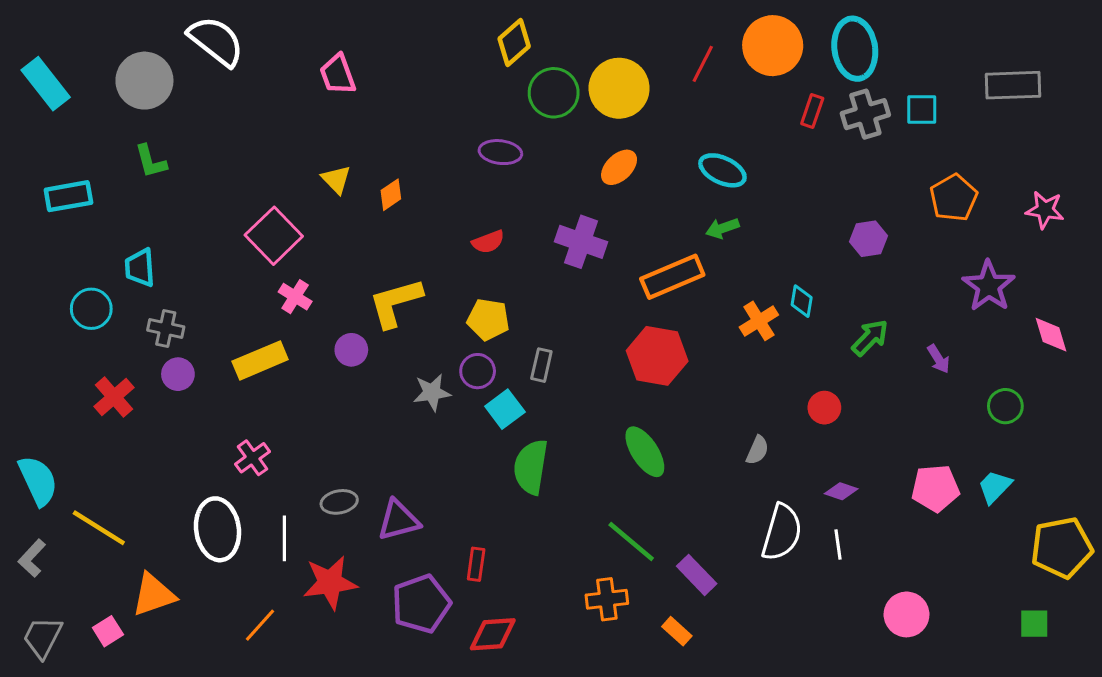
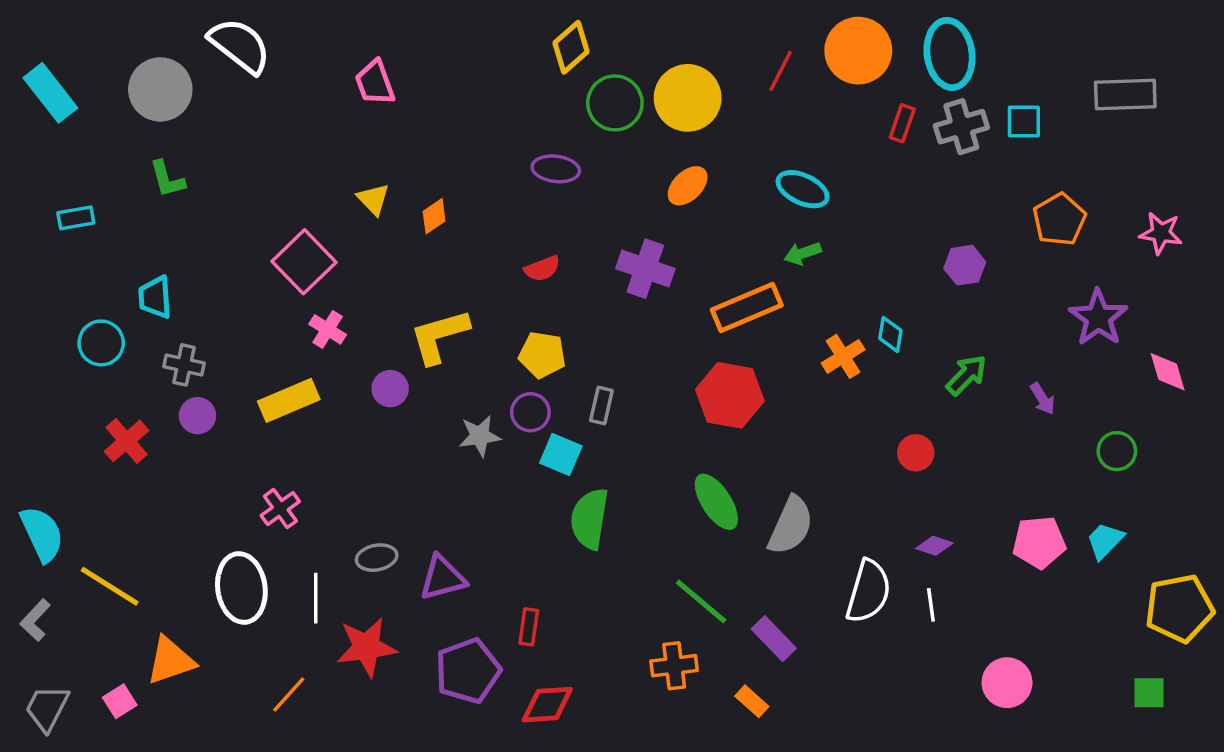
cyan rectangle: (68, 196) -> (76, 218), size x0.7
cyan square: (505, 409) -> (561, 454), turned -30
gray semicircle: (757, 450) -> (791, 525), moved, size x1.8

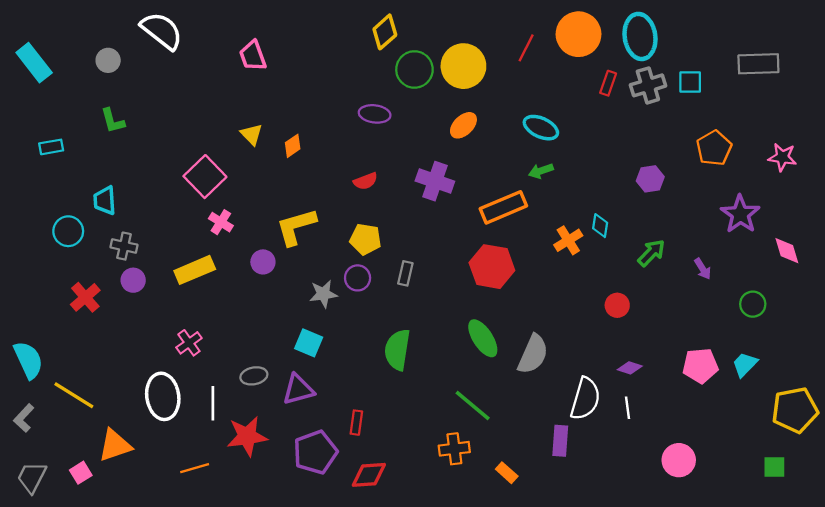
gray circle: (160, 89) -> (108, 60), size x0.6
cyan square: (561, 454) -> (309, 343), moved
purple rectangle: (774, 639) -> (560, 441), moved, turned 48
orange line: (289, 694) -> (195, 468), turned 32

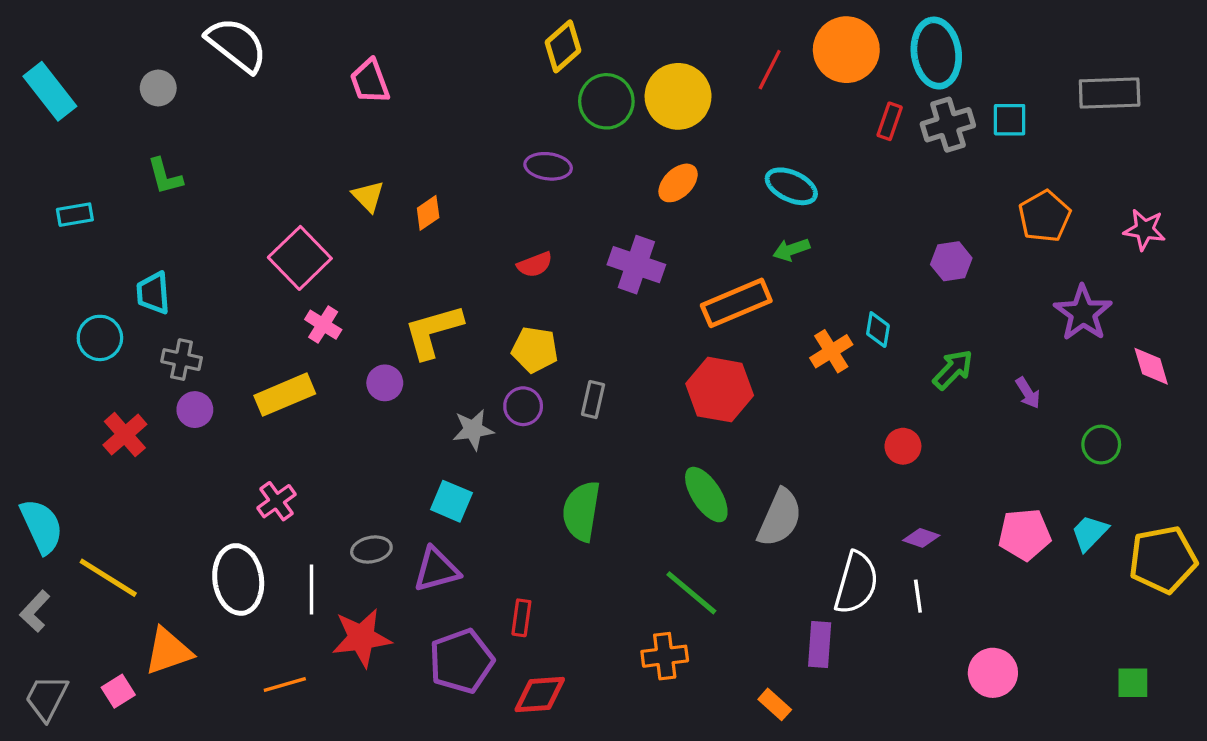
yellow pentagon: (795, 410) -> (1163, 560), moved
orange rectangle: (507, 473) -> (775, 704), moved

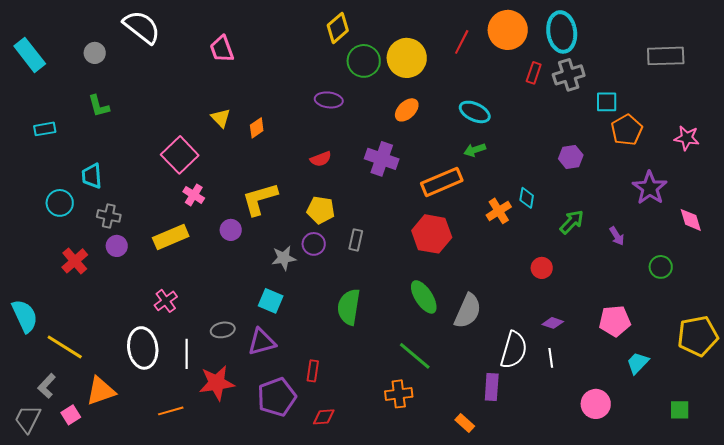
cyan square: (1010, 120) -> (607, 102), moved
cyan trapezoid: (1090, 533) -> (638, 363), moved
gray L-shape: (35, 611) -> (47, 386), moved
red diamond: (540, 694) -> (324, 417), size x0.7

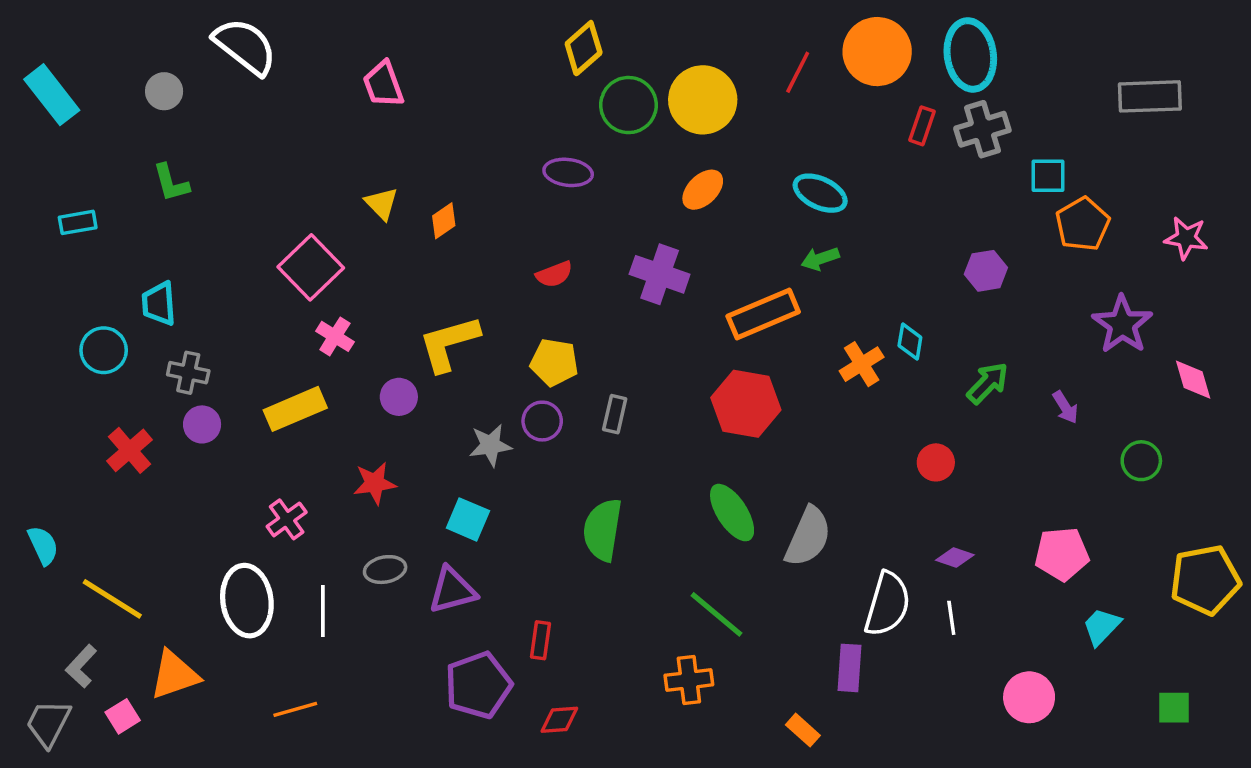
cyan semicircle: (25, 316) -> (43, 545), size x0.7
red star: (217, 383) -> (375, 483), moved, size x0.7

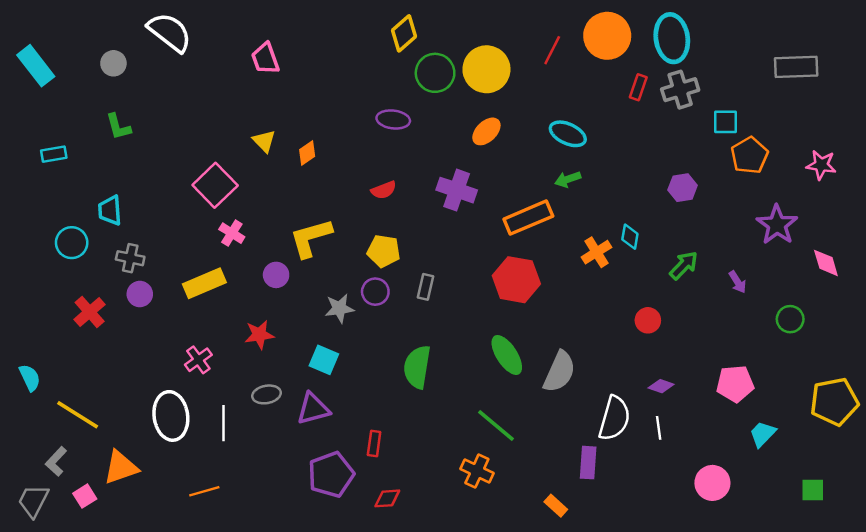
orange cross: (689, 680) -> (477, 471), turned 32

